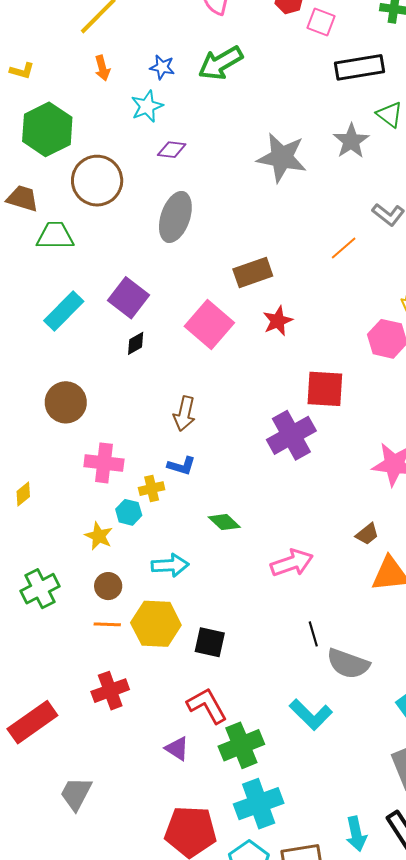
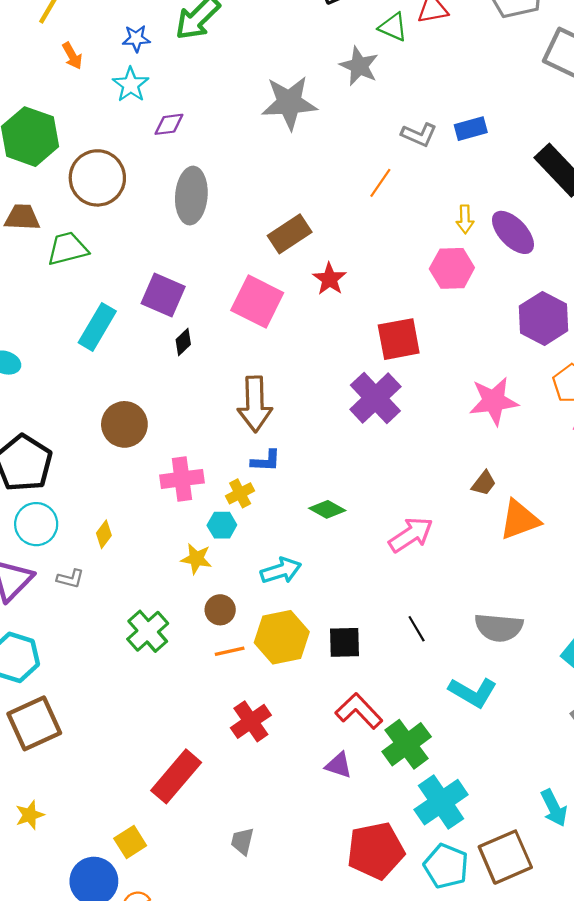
brown arrow: (184, 414) -> (255, 404), size x1.4
black line: (313, 634) -> (417, 629), moved
gray trapezoid: (76, 794) -> (242, 841), size x0.7

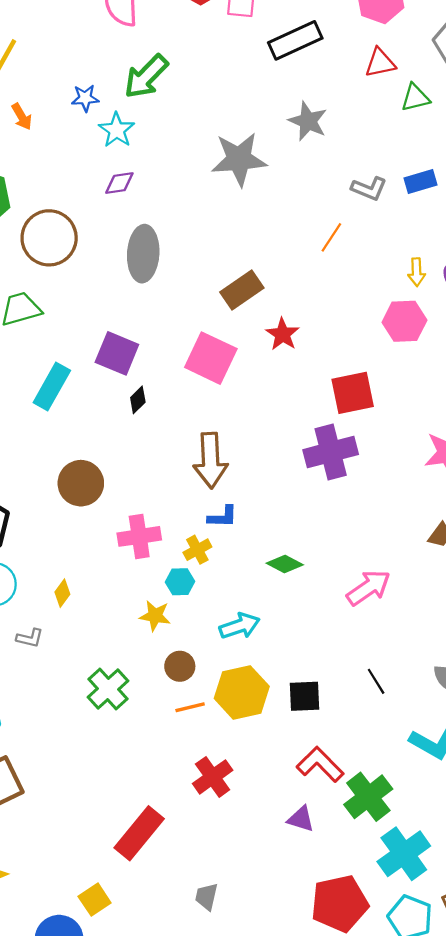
green triangle: (393, 27) -> (415, 98), moved, turned -36
cyan star: (131, 85) -> (117, 130), moved
purple cross: (375, 398) -> (331, 452), turned 30

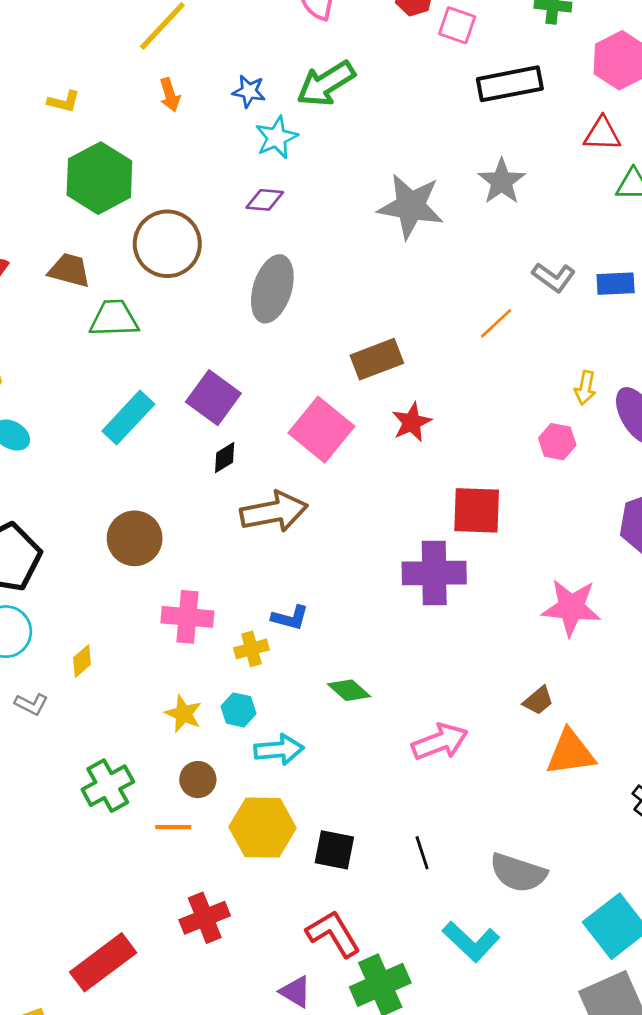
pink hexagon: (404, 321) -> (557, 442), size x0.7
brown arrow: (210, 460) -> (274, 512), moved, turned -112
cyan hexagon: (180, 582) -> (239, 710), moved
orange line: (190, 707) -> (173, 827), moved

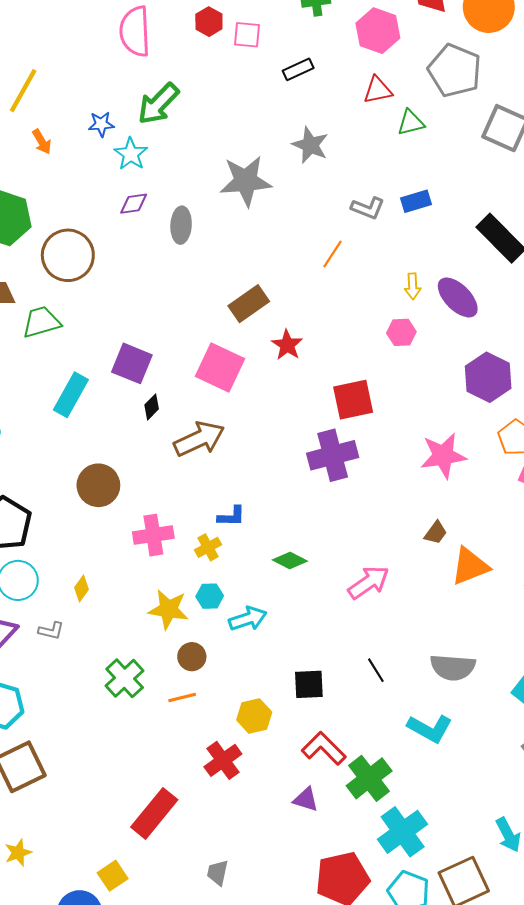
black rectangle: (510, 84) -> (298, 69), size x0.6
gray ellipse: (272, 289) -> (181, 225), moved, size x0.7
yellow star: (183, 714) -> (168, 609), size x1.4
yellow hexagon: (263, 828) -> (254, 716), moved, size x0.7

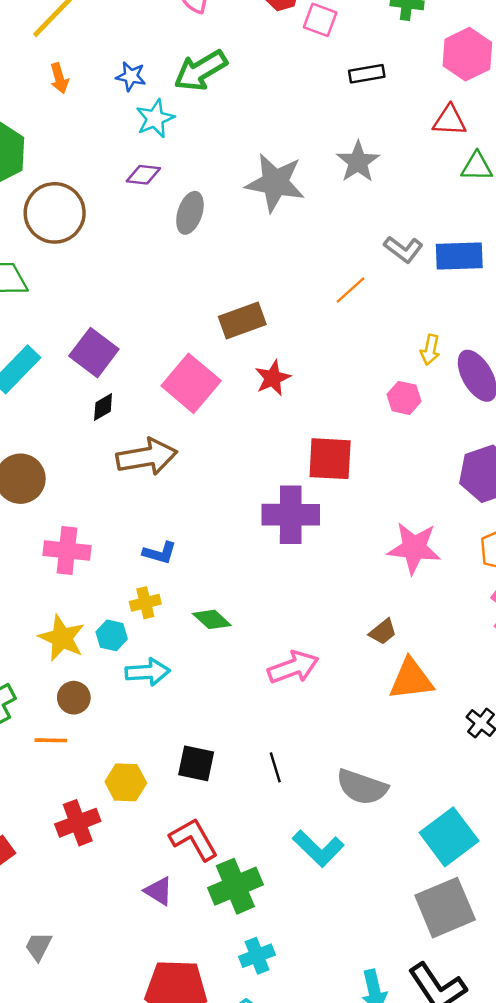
blue rectangle: (416, 201) -> (459, 256), size x1.4
yellow cross: (208, 547) -> (145, 603), moved
cyan cross: (403, 832) -> (257, 956), size x0.6

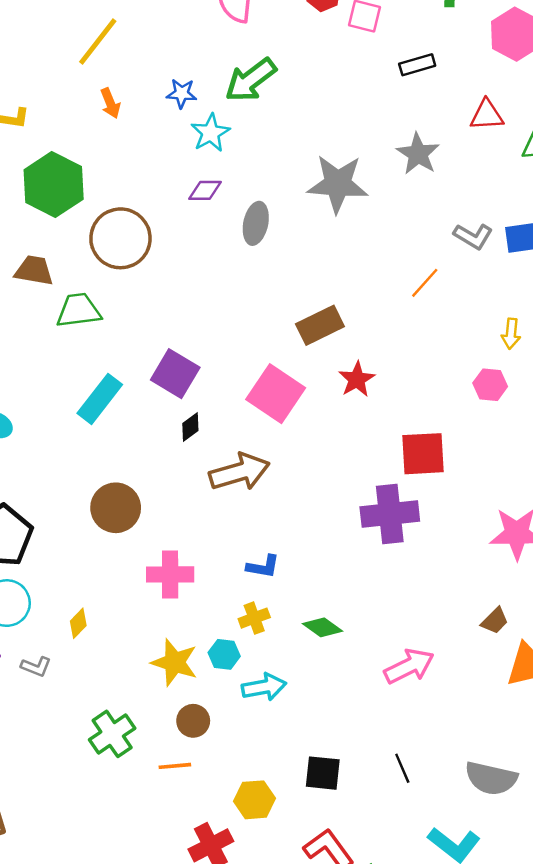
red triangle: (450, 120) -> (487, 115), moved

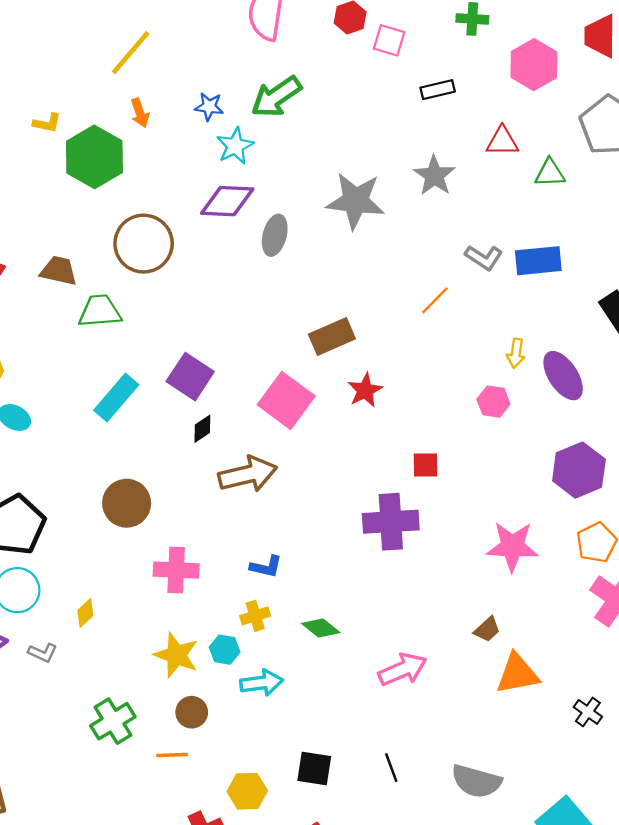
green hexagon: (54, 184) -> (94, 157), moved
purple diamond: (205, 190) -> (227, 201), size x1.6
red square: (423, 454) -> (426, 465), size x0.6

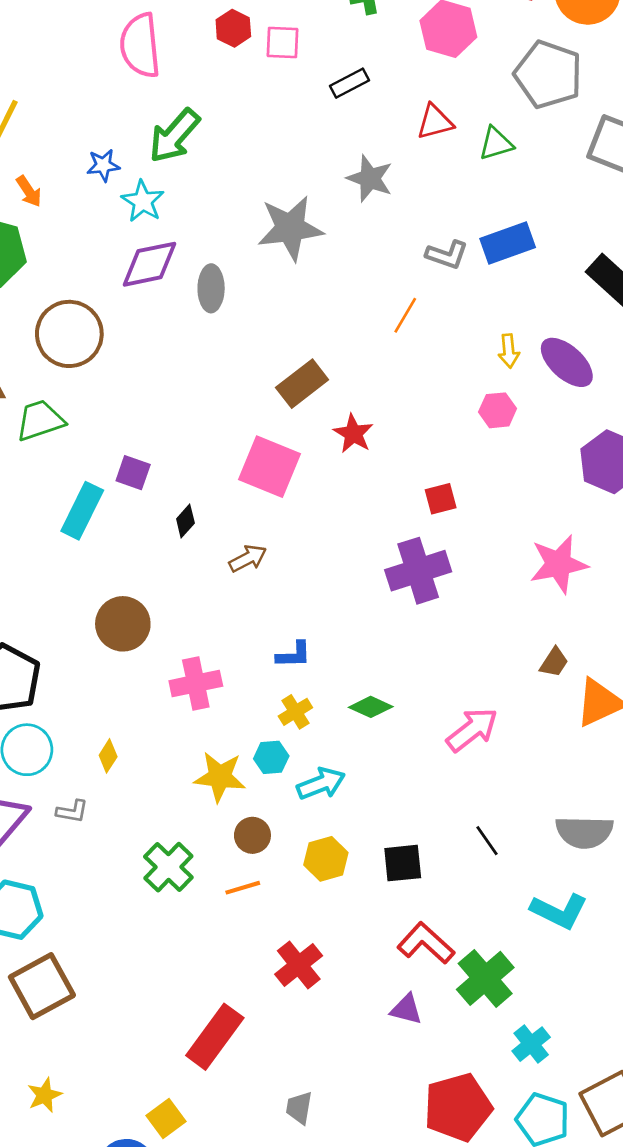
purple square: (190, 377) -> (133, 473), moved, size x0.7
brown arrow: (248, 474) -> (248, 558), size x0.6
yellow hexagon: (247, 791) -> (326, 859), moved

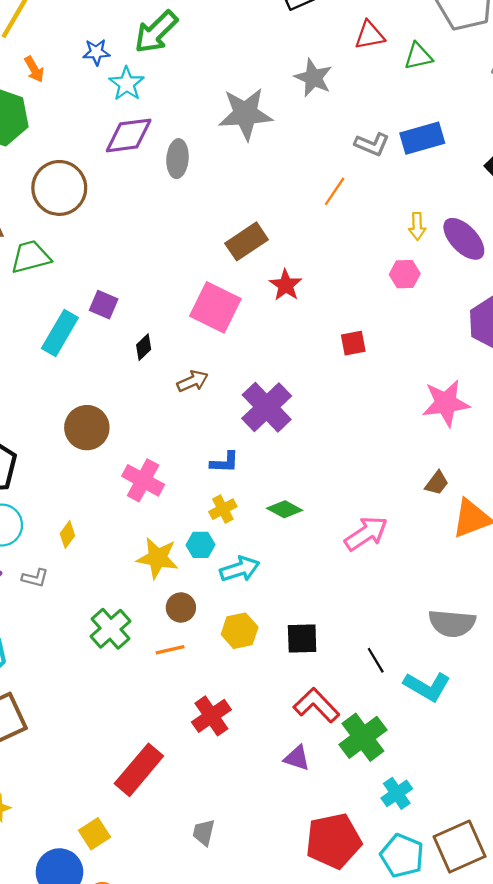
purple cross: (418, 571) -> (267, 407), moved, turned -30
pink cross: (196, 683) -> (143, 480), turned 36
black line: (487, 841) -> (376, 660), moved

